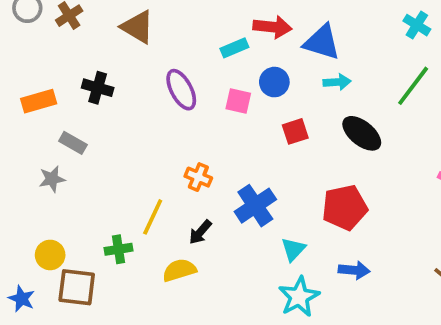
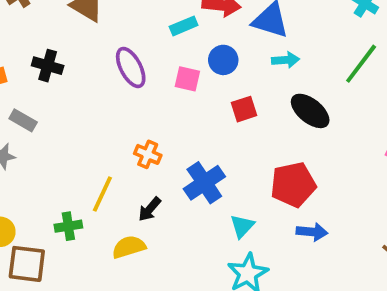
blue arrow: (354, 270) -> (312, 232), moved

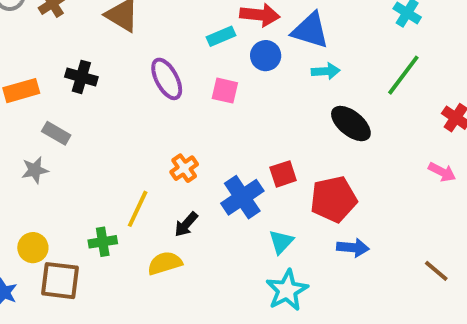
blue circle: (223, 60) -> (266, 56), moved
red square: (244, 109) -> (283, 174), moved
orange cross: (148, 154) -> (184, 168), turned 32

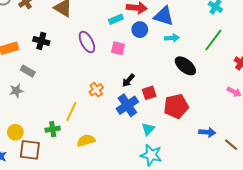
black arrow: (186, 224) -> (128, 80), moved
blue arrow: (353, 248) -> (207, 132), moved
cyan star: (287, 290) -> (151, 155), turned -30

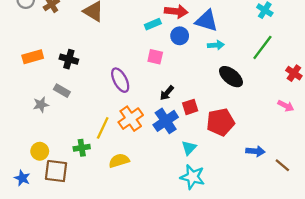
black cross: (41, 41) -> (69, 59), moved
purple ellipse: (87, 42) -> (120, 80), moved
gray rectangle: (28, 71) -> (62, 91), moved
orange cross: (96, 90) -> (131, 119), moved, size x1.5

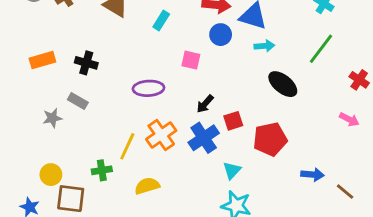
cyan rectangle: (153, 24) -> (161, 20), moved, turned -35
purple ellipse: (120, 80) -> (148, 88), turned -65

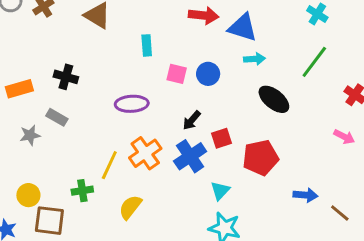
cyan rectangle: (161, 20) -> (147, 45), moved, turned -36
blue circle: (221, 35) -> (208, 74), moved
orange rectangle: (42, 60) -> (19, 89), moved
yellow semicircle: (147, 186) -> (130, 207), turned -35

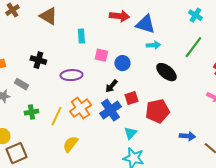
blue circle: (208, 74) -> (122, 63), moved
black cross: (66, 77) -> (38, 60), moved
green cross: (82, 191) -> (31, 112), moved
brown square: (49, 221) -> (16, 153), turned -30

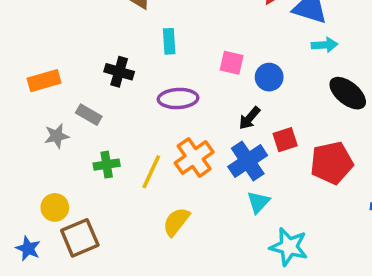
cyan rectangle: (81, 36) -> (169, 41), moved
cyan triangle: (130, 133) -> (258, 202), moved

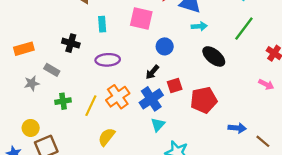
pink square: (232, 63) -> (141, 19), moved, size x1.5

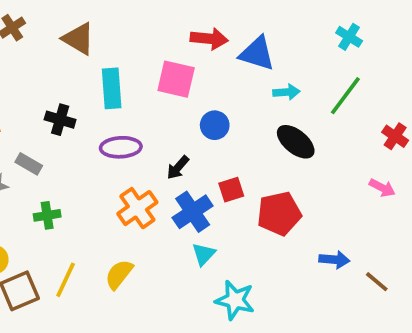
cyan rectangle: (102, 24) -> (112, 88), size x1.5
cyan arrow: (199, 26) -> (286, 92), moved
black arrow: (152, 72) -> (178, 168), moved
yellow line: (91, 106) -> (66, 280), moved

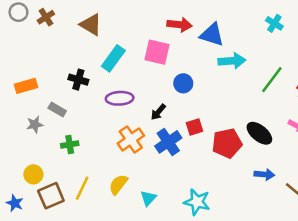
cyan rectangle: (112, 88) -> (113, 58), turned 40
cyan arrow: (286, 92) -> (232, 61), size x1.5
green line: (345, 96) -> (272, 80), moved
black ellipse: (296, 142) -> (259, 133), moved
cyan triangle: (204, 254) -> (148, 198), moved

